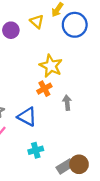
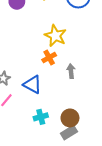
brown circle: (79, 164) -> (70, 118), moved

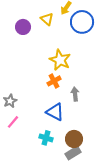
blue triangle: (32, 85) -> (55, 112), moved
cyan cross: (41, 117) -> (46, 138), turned 32

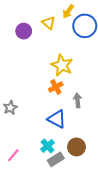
pink line: (13, 122) -> (13, 155), moved
cyan cross: (46, 138) -> (47, 146), turned 32
gray rectangle: (73, 153) -> (56, 159), moved

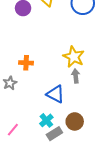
yellow star: (62, 65) -> (74, 57), moved
orange cross: (56, 87) -> (26, 63), moved, turned 32

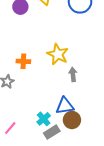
yellow star: (74, 57) -> (58, 54), moved
blue triangle: (55, 94) -> (65, 106), moved, turned -36

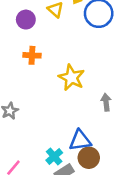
orange cross: (23, 61) -> (32, 55), moved
gray arrow: (73, 74) -> (106, 102), moved

